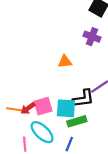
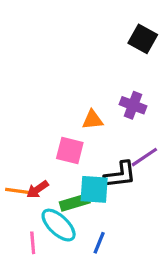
purple cross: (92, 37) -> (133, 105), moved
pink square: (43, 106) -> (70, 151), moved, turned 30
green rectangle: (77, 121) -> (75, 202), moved

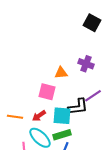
red arrow: (37, 189) -> (39, 116), moved
green rectangle: (75, 202) -> (62, 135), moved

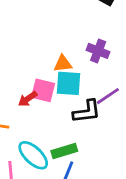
red arrow: (39, 116) -> (28, 99), moved
cyan square: (62, 116) -> (68, 83), moved

